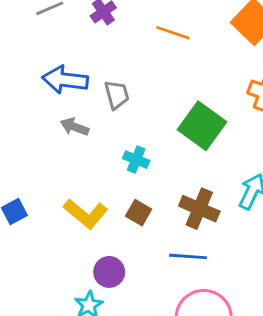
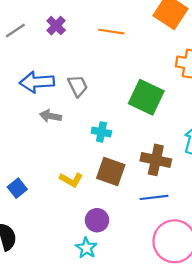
brown square: (139, 213) -> (111, 172), size x1.5
yellow L-shape: (86, 214) -> (71, 180), size x0.7

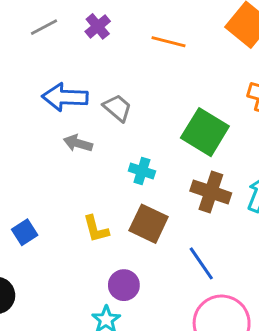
gray trapezoid: (78, 86) -> (117, 108), turned -30
brown cross: (156, 160) -> (211, 192), moved
yellow L-shape: (71, 180) -> (96, 229), turned 40
blue line: (154, 197) -> (201, 263), turned 56

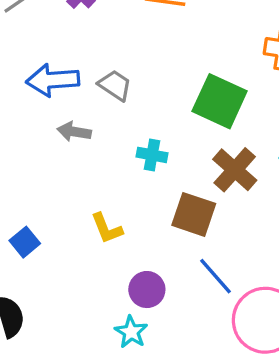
brown cross: (211, 192) -> (235, 170), turned 30
brown square: (149, 224) -> (194, 214), moved
blue line: (201, 263) -> (215, 276), moved

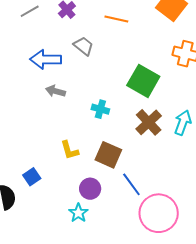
gray trapezoid: (115, 85) -> (84, 46), moved
brown square: (194, 214) -> (108, 155), moved
blue square: (25, 242) -> (32, 177), moved

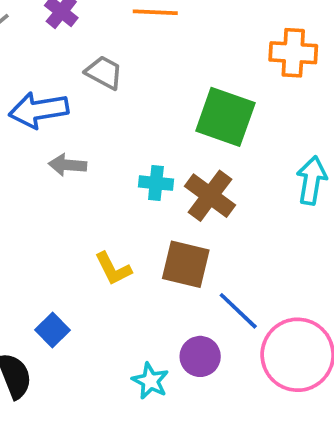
brown cross: (149, 122) -> (210, 196), moved
purple circle: (90, 189) -> (200, 356), moved

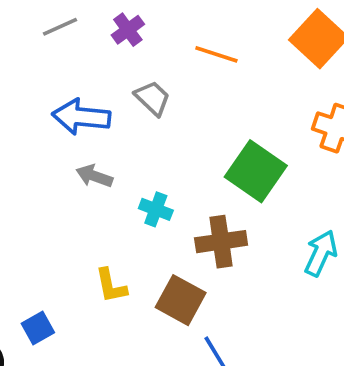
cyan cross: (156, 183) -> (156, 209), moved
brown cross: (210, 196) -> (221, 242), turned 30

